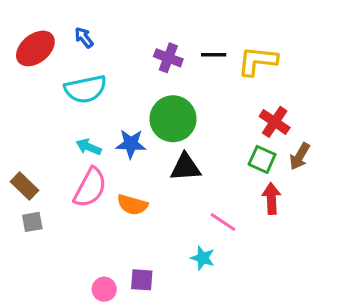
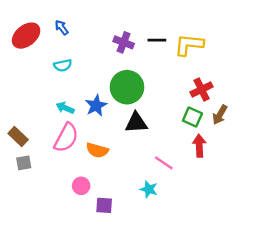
cyan semicircle: (85, 89) -> (63, 65), size x0.6
red cross: (275, 122) -> (202, 89), turned 30
blue star: (131, 144) -> (96, 106), turned -30
pink circle: (104, 289) -> (81, 186), moved

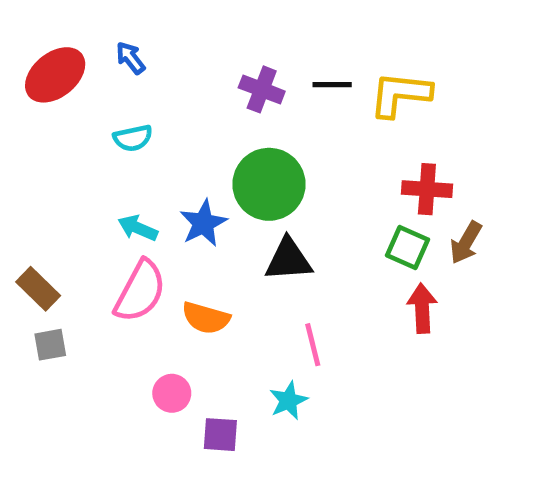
red cross: (202, 89) -> (427, 189), turned 30
pink line: (164, 163) -> (313, 345), moved, turned 42
cyan star: (149, 189) -> (288, 401), moved, turned 30

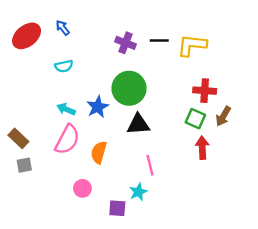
orange semicircle: (206, 318) -> (99, 152), turned 90
purple square: (220, 435) -> (117, 208), moved

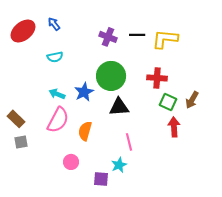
red cross: (205, 91) -> (157, 78), moved

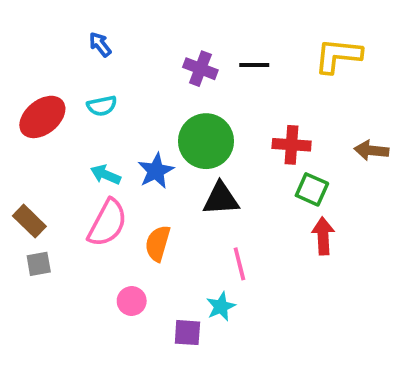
red ellipse: (23, 31) -> (42, 117), moved
yellow L-shape: (165, 39) -> (338, 56), moved
brown arrow: (192, 100) -> (371, 150), moved, turned 66

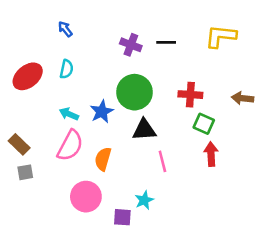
cyan semicircle: (102, 106) -> (66, 69), turned -66
pink line: (239, 264) -> (162, 161), moved
pink circle: (132, 301) -> (86, 197), size x1.6

